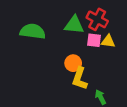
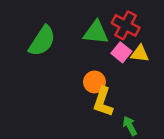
green semicircle: (33, 31) -> (42, 41), turned 115
pink square: (94, 40) -> (121, 52), turned 32

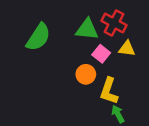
pink square: (121, 52) -> (101, 54), moved
yellow L-shape: (103, 102) -> (109, 91), moved

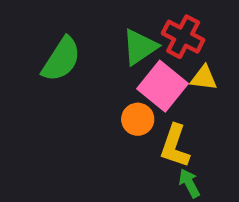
green triangle: (87, 29) -> (140, 47), turned -40
pink square: (101, 54) -> (162, 86), size x1.6

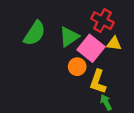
green triangle: (140, 47) -> (69, 37), moved

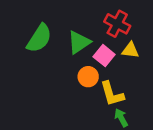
pink square: (91, 48) -> (104, 56), size x0.7
yellow L-shape: (98, 82) -> (112, 94), turned -35

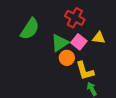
red cross: (117, 24) -> (75, 18), moved
green triangle: (79, 42) -> (60, 43), moved

